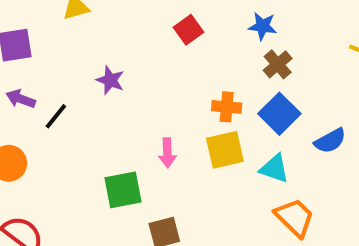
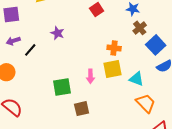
purple arrow: (21, 99) -> (13, 41), turned -40
blue square: (279, 114) -> (156, 45), moved
pink arrow: (167, 153) -> (90, 76), moved

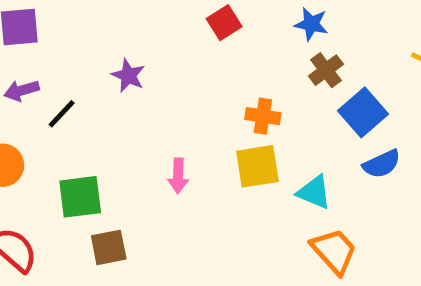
pink arrow: (90, 76) -> (178, 176), moved
green square: (62, 87) -> (80, 197), moved
brown square: (82, 109) -> (109, 247), moved

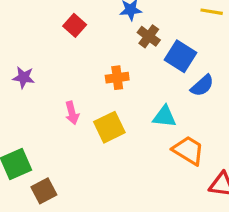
yellow square: (257, 166) -> (109, 127), moved
pink arrow: (178, 176) -> (72, 113), moved

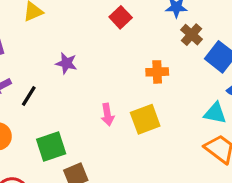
pink arrow: (72, 113) -> (108, 115), moved
cyan triangle: (164, 117) -> (215, 113), moved

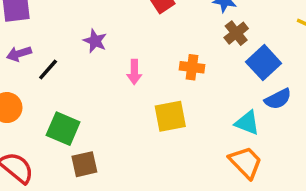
pink arrow: (108, 115) -> (134, 72), moved
green square: (51, 147) -> (63, 129), turned 32

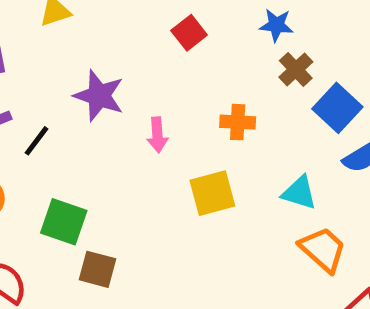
purple star: (95, 41) -> (99, 96), size x1.5
cyan triangle: (247, 123) -> (299, 193), moved
brown square: (84, 164) -> (97, 269), turned 32

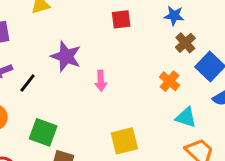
red square: (189, 33) -> (121, 19), turned 30
orange cross: (238, 122) -> (169, 81), moved, turned 36
yellow square: (212, 193) -> (124, 141), moved

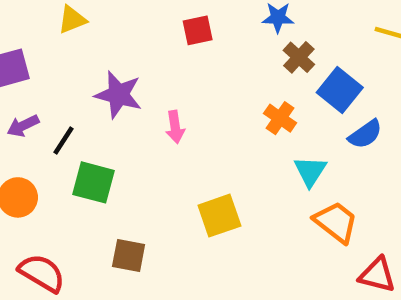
cyan triangle: (186, 117) -> (310, 171), turned 50
green square: (43, 132) -> (94, 182), moved

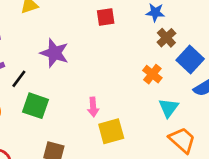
pink arrow: (175, 127) -> (93, 107), moved

